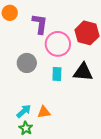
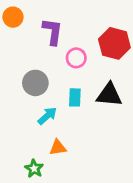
pink circle: (58, 44) -> (76, 58), size x0.6
cyan arrow: (24, 111) -> (47, 116), moved

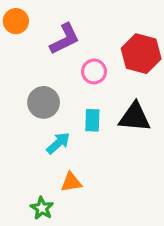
purple L-shape: (52, 32) -> (65, 39), turned 56

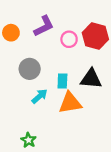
orange circle: (16, 21) -> (11, 33), moved
pink circle: (94, 72) -> (69, 39), moved
orange triangle: (71, 182) -> (70, 103), moved, size x1.6

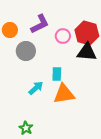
gray circle: (30, 69) -> (26, 51), moved
black triangle: (91, 79) -> (87, 52), moved

